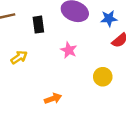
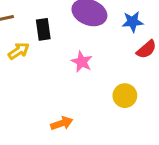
yellow arrow: (19, 57) -> (19, 51), moved

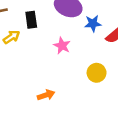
blue star: (133, 22) -> (93, 23), moved

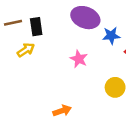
black rectangle: (31, 20) -> (36, 27), moved

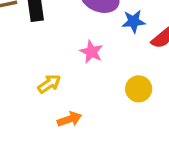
yellow arrow: (26, 50) -> (49, 84), moved

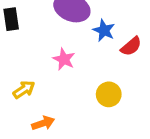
blue star: (134, 21) -> (104, 30), turned 30

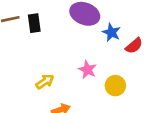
pink star: (64, 59) -> (87, 70), moved

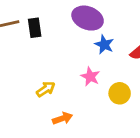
blue star: (111, 32) -> (104, 45), moved

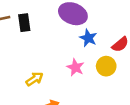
yellow circle: (120, 93) -> (106, 66), moved

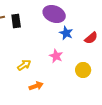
yellow circle: (106, 66) -> (83, 70), moved

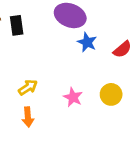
pink star: (56, 56) -> (73, 97), moved
orange arrow: (36, 86) -> (28, 117), moved, turned 104

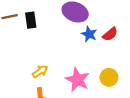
red semicircle: (122, 49) -> (110, 34), moved
pink star: (73, 97) -> (77, 80), size x1.5

